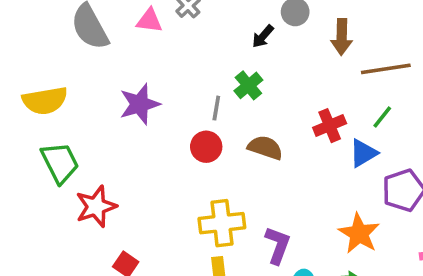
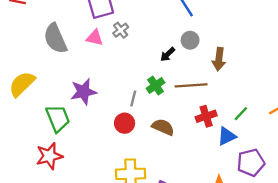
brown line: (386, 69) -> (191, 85), moved
yellow semicircle: (45, 101) -> (22, 84), turned 140
green trapezoid: (60, 163) -> (58, 118), moved

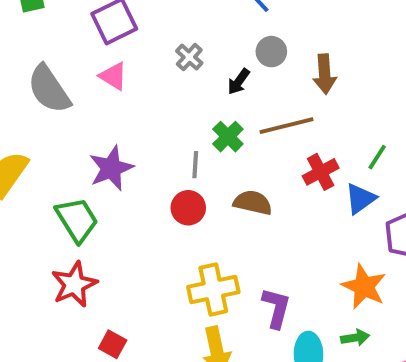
gray cross: (121, 30) -> (189, 57), moved
pink triangle: (95, 38) -> (113, 76), turned 30

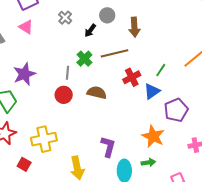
yellow cross: (213, 289) -> (44, 139), moved

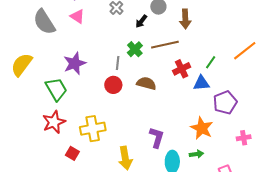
blue triangle: (152, 91) -> (201, 83), turned 30

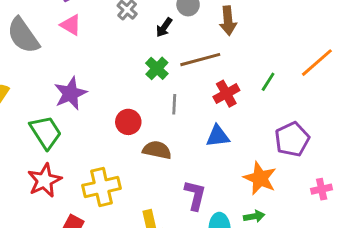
gray line: (118, 63) -> (174, 104), moved
brown semicircle: (146, 83) -> (157, 150), moved
blue triangle: (201, 83) -> (218, 136), moved

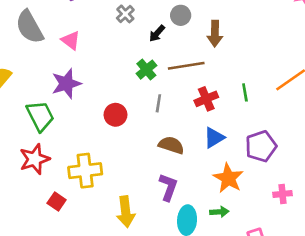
pink triangle: (71, 25) -> (71, 40), moved
green line: (268, 82) -> (245, 92), turned -48
blue triangle: (218, 136) -> (214, 138), moved, turned -30
brown semicircle: (157, 150) -> (171, 145), moved

